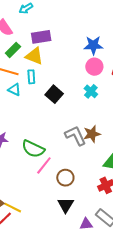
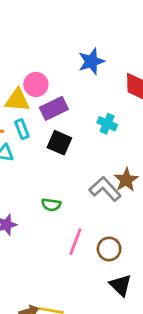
purple rectangle: (41, 37) -> (54, 108), moved
pink circle: (94, 67) -> (36, 84), moved
green semicircle: (33, 149) -> (51, 205), moved, size x0.6

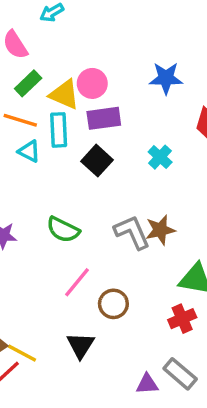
cyan rectangle: (22, 129) -> (59, 130), size x1.4
green semicircle: (51, 205) -> (63, 230), size x1.4
black triangle: (121, 285) -> (81, 345), moved

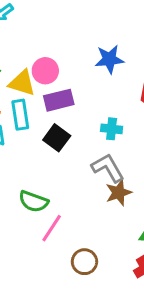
cyan cross: (160, 157) -> (112, 129), turned -30
gray L-shape: (132, 232) -> (108, 168), moved
pink line: (77, 282) -> (52, 228), moved

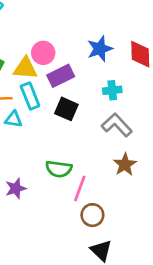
blue star: (109, 59) -> (100, 49), moved
brown star: (119, 193) -> (125, 165), moved
brown circle: (84, 262) -> (92, 215), moved

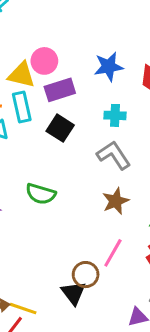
pink line: (80, 189) -> (113, 253), moved
brown circle: (92, 215) -> (86, 275), moved

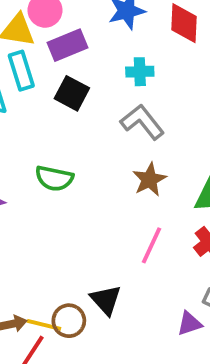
brown circle: (86, 275) -> (69, 321), moved

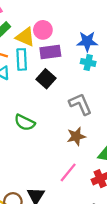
cyan cross: (140, 72) -> (88, 63), moved

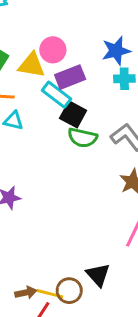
cyan rectangle: (22, 59) -> (56, 95), moved, turned -36
green semicircle: (25, 123) -> (82, 138), moved

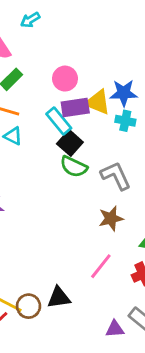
yellow triangle: (32, 65) -> (98, 102), moved
black triangle: (98, 275) -> (59, 298), turned 50

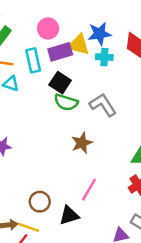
cyan rectangle: (59, 121) -> (33, 60), moved, turned 35
brown star: (111, 218) -> (82, 143), moved
pink line: (101, 266) -> (89, 190), moved
brown circle: (29, 306) -> (40, 202), moved

